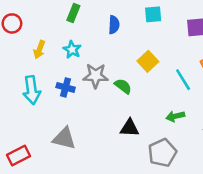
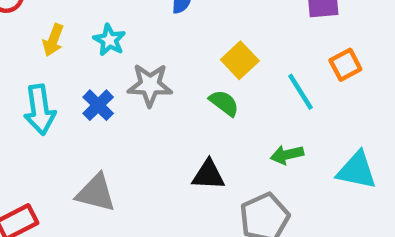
green semicircle: (123, 86) -> (224, 103), moved
blue cross: (66, 87) -> (98, 105), turned 30

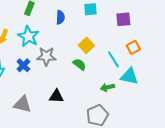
cyan star: (109, 40) -> (28, 36), size x1.5
cyan triangle: (357, 170) -> (129, 76), moved
black triangle: (208, 175) -> (56, 96), moved

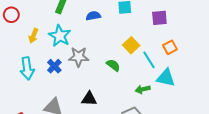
blue semicircle: (60, 17) -> (93, 16), turned -104
yellow square: (86, 45) -> (131, 45), moved

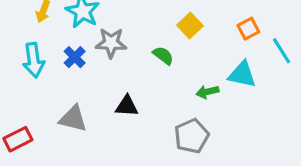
cyan line: (149, 60) -> (282, 51), moved

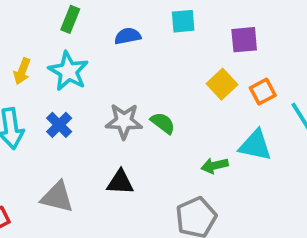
yellow square: (190, 26) -> (222, 84), moved
gray star: (111, 43) -> (124, 121), moved

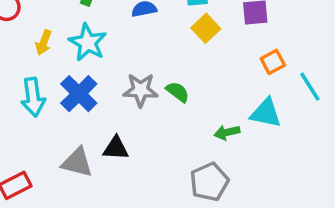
yellow square: (222, 84) -> (206, 28), moved
blue cross: (59, 125) -> (79, 94), size x1.5
black triangle: (120, 182) -> (116, 148), moved

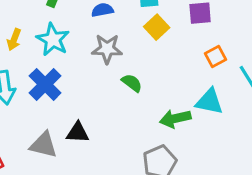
gray star: (141, 90) -> (107, 49), moved
green arrow: (227, 132) -> (175, 119), size x1.4

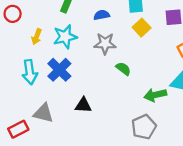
cyan star: (53, 39) -> (65, 37), turned 30
gray triangle: (43, 145) -> (43, 113), moved

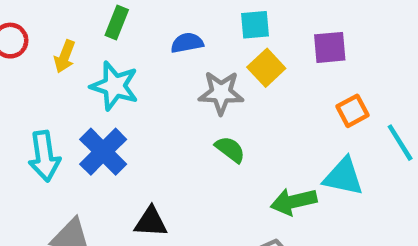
yellow arrow: (37, 37) -> (65, 56), moved
cyan star: (65, 37) -> (114, 86), turned 30
gray star: (105, 44) -> (221, 93), moved

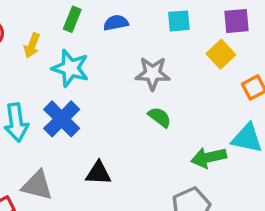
blue semicircle: (187, 43) -> (116, 23), moved
purple square: (330, 47) -> (237, 21), moved
yellow square: (266, 68) -> (221, 54), moved

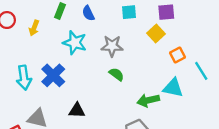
blue semicircle: (116, 23) -> (88, 13), turned -105
cyan star: (70, 68) -> (75, 43), moved

